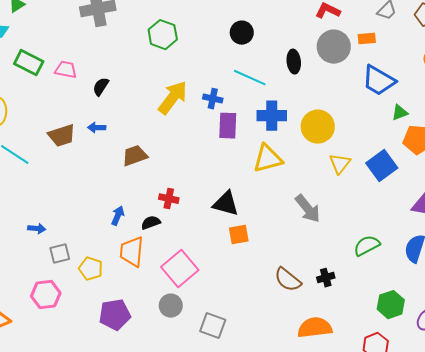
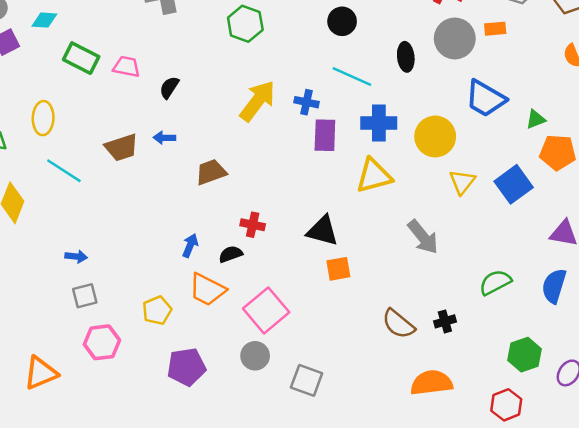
blue trapezoid: (379, 81) -> (485, 99), moved
blue arrow: (37, 229) -> (76, 257), moved
orange trapezoid: (132, 252) -> (207, 290), turned -68
gray square: (60, 254) -> (85, 296), moved
yellow pentagon: (91, 269) -> (157, 310), turned 30

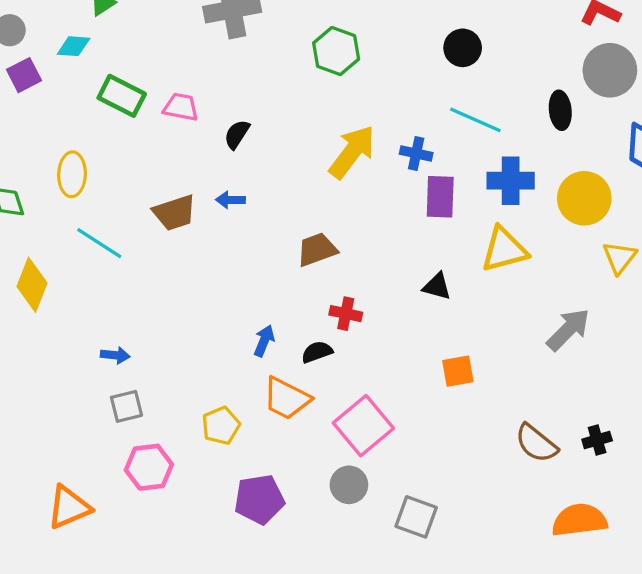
black ellipse: (406, 57) -> (560, 110), moved
brown trapezoid: (211, 172) -> (317, 250), moved
black triangle: (322, 231) -> (437, 286), moved, size x0.7
gray arrow: (423, 237) -> (568, 330), turned -96

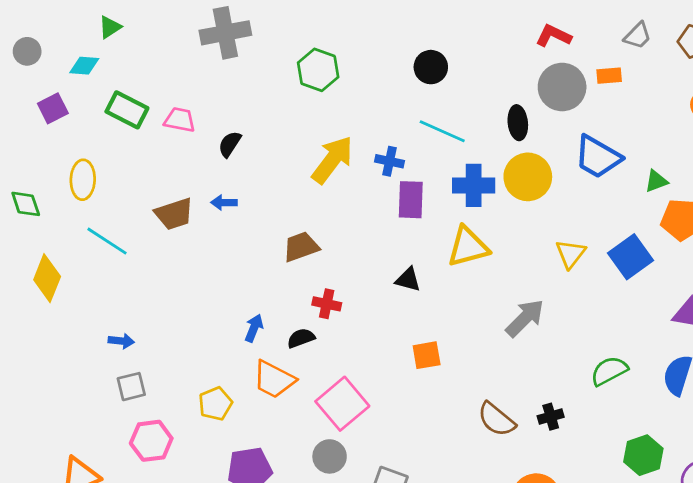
purple square: (24, 75) -> (53, 108), moved
yellow circle: (584, 198) -> (528, 177), moved

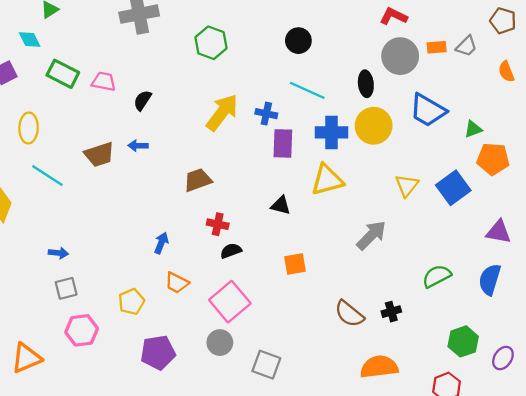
gray trapezoid: (638, 36) -> (466, 46), moved
cyan diamond: (84, 66) -> (30, 40), turned 60
black semicircle: (301, 338) -> (231, 251), moved
orange trapezoid: (274, 379) -> (177, 283), size x0.7

